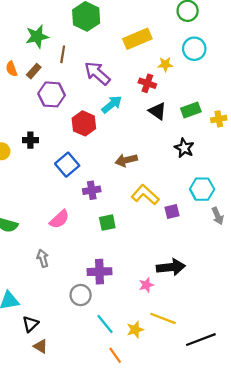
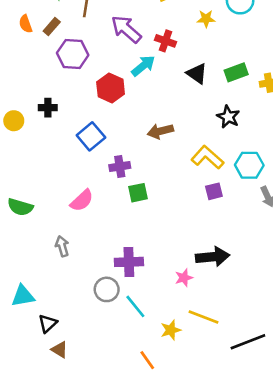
red cross: (147, 83) -> (166, 41), moved
yellow L-shape: (145, 195) -> (207, 157), moved
green square: (107, 223) -> (138, 193), moved
cyan line: (105, 324) -> (135, 306), moved

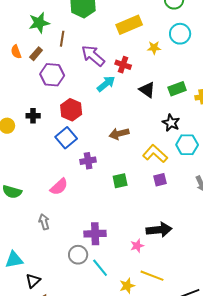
red hexagon: (111, 88) -> (71, 110), moved
cyan hexagon: (249, 165) -> (187, 145), moved
green square: (138, 193) -> (120, 181), moved

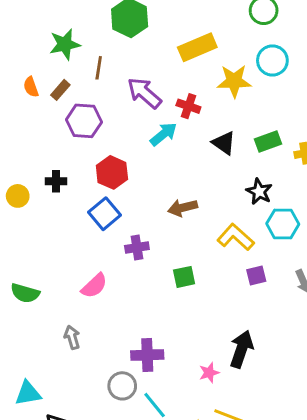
yellow star: (154, 48) -> (234, 81), size x1.6
purple square: (160, 180) -> (256, 275), moved
black arrow: (159, 230) -> (241, 349), turned -65

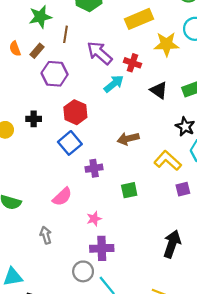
pink star: (209, 373) -> (94, 219), moved

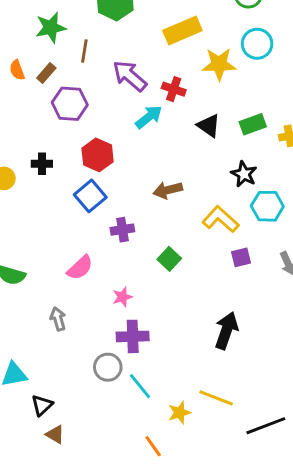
green square: (129, 190) -> (169, 259), turned -35

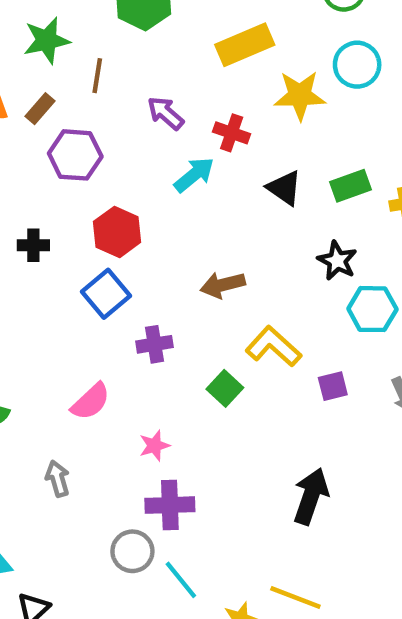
purple arrow: (130, 76) -> (165, 113), size x0.7
yellow L-shape: (220, 219) -> (273, 346), moved

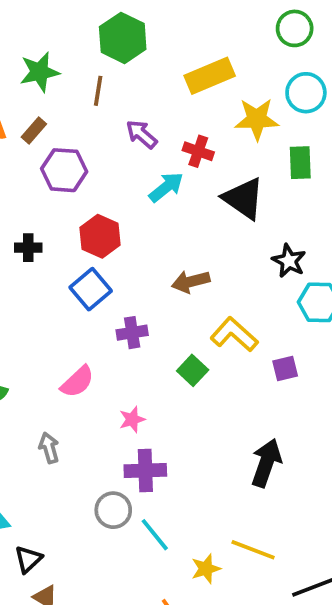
brown line: (97, 76) -> (98, 91), moved
green rectangle: (350, 186) -> (300, 163), moved, turned -72
black triangle: (284, 188) -> (244, 198), size x1.4

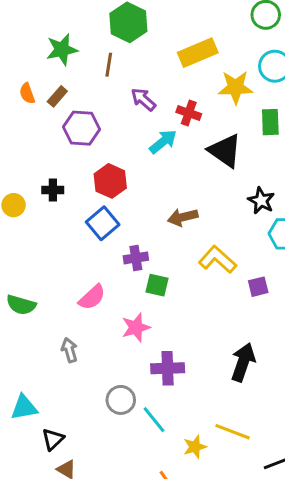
green square: (193, 370) -> (157, 285), moved, turned -30
pink star: (132, 419) -> (136, 327), size x1.4
purple cross: (145, 470) -> (168, 368), moved

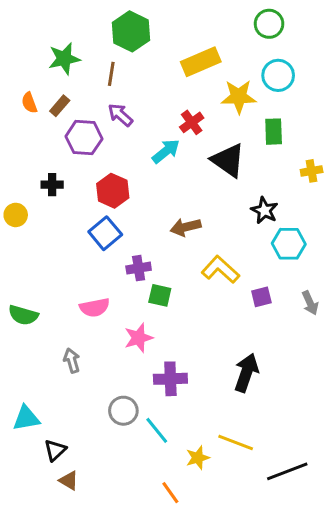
purple arrow: (143, 99) -> (120, 115), moved
red cross: (189, 113) -> (192, 122), turned 35
black cross: (53, 190) -> (52, 185), moved
pink semicircle: (92, 297) -> (95, 308), turned 32

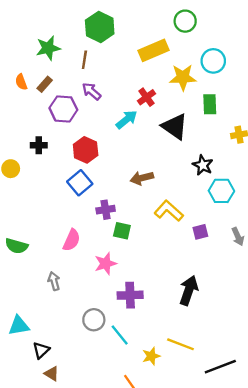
green circle: (269, 24) -> (185, 21), moved
pink semicircle: (95, 308) -> (72, 240), turned -55

